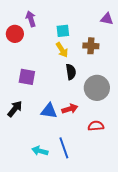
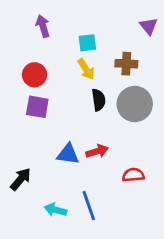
purple triangle: (107, 19) -> (149, 26), turned 40
red circle: (15, 34) -> (35, 75), moved
gray circle: (97, 88) -> (135, 104), moved
black arrow: (15, 109) -> (21, 179), moved

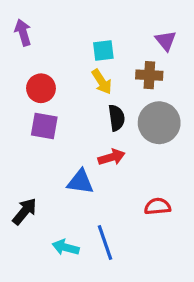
purple arrow: (43, 26) -> (23, 32), moved
purple triangle: (149, 26) -> (166, 41), moved
red arrow: (97, 151) -> (112, 157), moved

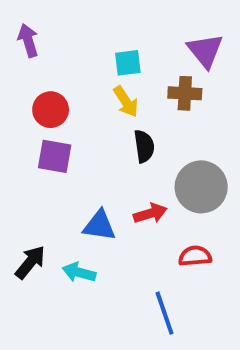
purple triangle: (166, 41) -> (205, 51), size x1.4
gray circle: (159, 123) -> (201, 187), moved
red arrow: (112, 157) -> (150, 213), moved
blue line: (105, 243) -> (164, 313), moved
cyan arrow: (66, 247) -> (79, 272), moved

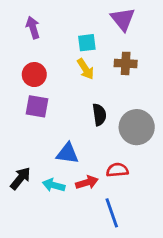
purple arrow: (28, 40) -> (33, 27), moved
purple triangle: (205, 51) -> (123, 19), moved
black semicircle: (144, 146) -> (99, 115), moved
red arrow: (150, 213) -> (87, 182), moved
red semicircle: (195, 256) -> (117, 170), moved

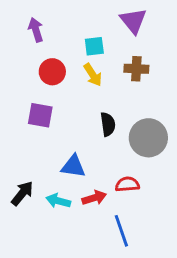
red circle: (34, 75) -> (52, 72), moved

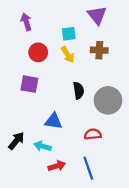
red arrow: (94, 198) -> (57, 166), moved

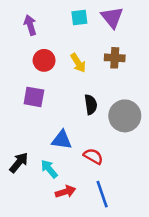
cyan square: (69, 34) -> (79, 17), moved
red semicircle: (93, 134) -> (93, 156), moved, turned 35
cyan arrow: (43, 146) -> (49, 169), turned 35

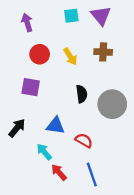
black arrow: (19, 163) -> (17, 128), moved
red arrow: (66, 192) -> (59, 172), turned -114

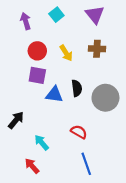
cyan square: (71, 16) -> (56, 15), moved, turned -32
purple square: (31, 87) -> (37, 75), moved
blue triangle: (56, 126) -> (54, 95), moved
red arrow: (59, 172) -> (32, 166), moved

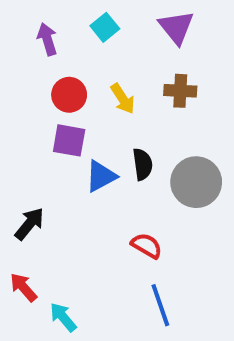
blue triangle: (54, 95) -> (101, 176), turned -36
cyan arrow: (42, 142) -> (63, 317), moved
red arrow: (32, 166) -> (23, 287), moved

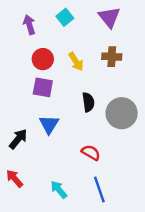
blue triangle: (101, 176) -> (49, 124), moved, turned -30
cyan arrow: (63, 317) -> (59, 190), moved

